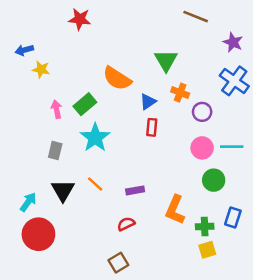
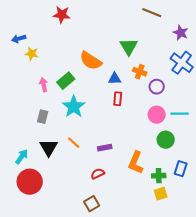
blue triangle: (148, 102) -> (115, 79), turned 32

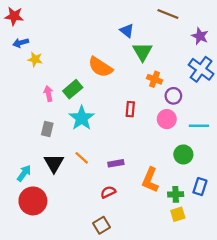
red star: (62, 15) -> (14, 16), moved
blue triangle: (115, 79) -> (127, 31), moved, turned 40
pink circle: (157, 115) -> (167, 119), moved

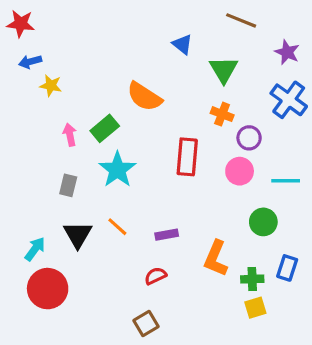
green triangle: (142, 52) -> (224, 70), moved
red rectangle: (130, 109) -> (187, 157), size x1.6

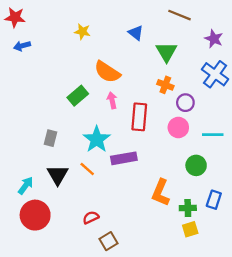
yellow star: (51, 86) -> (82, 32), moved
pink arrow: (70, 135) -> (112, 100), moved
cyan star: (117, 170) -> (97, 139), moved
purple rectangle: (167, 235) -> (124, 158), moved, size x1.5
red semicircle: (155, 276) -> (91, 217), moved

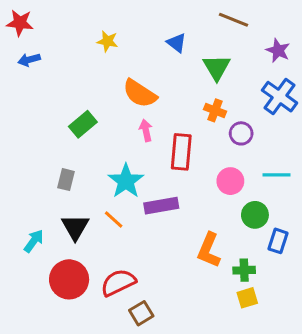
green rectangle: (78, 96) -> (83, 124), moved
pink circle: (178, 128) -> (230, 181), moved
blue rectangle: (214, 200) -> (278, 241), moved
red circle: (35, 215) -> (69, 279), moved
red semicircle: (91, 217) -> (118, 282), size x1.6

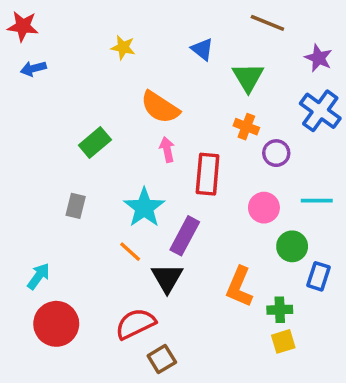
purple rectangle: (161, 206) -> (185, 236), turned -52
black triangle: (75, 227) -> (167, 278), moved
red circle: (69, 279) -> (56, 324), moved

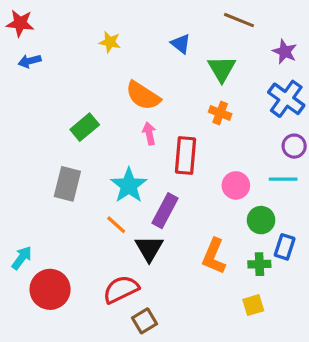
purple circle: (276, 153) -> (294, 146), moved
gray rectangle: (76, 206) -> (67, 184), size x1.5
cyan arrow: (39, 276) -> (22, 258), moved
green cross: (280, 310) -> (259, 264), moved

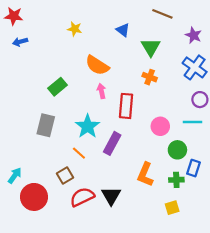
black triangle: (149, 248) -> (111, 196), moved
brown square: (145, 321) -> (65, 176), moved

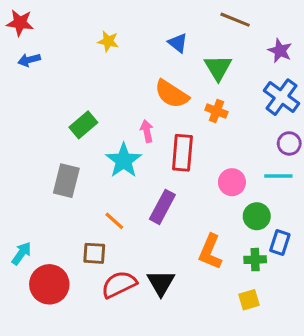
orange semicircle: (97, 65) -> (172, 94), moved
cyan star: (88, 126) -> (124, 161), moved
brown square: (65, 176) -> (94, 253), turned 35

